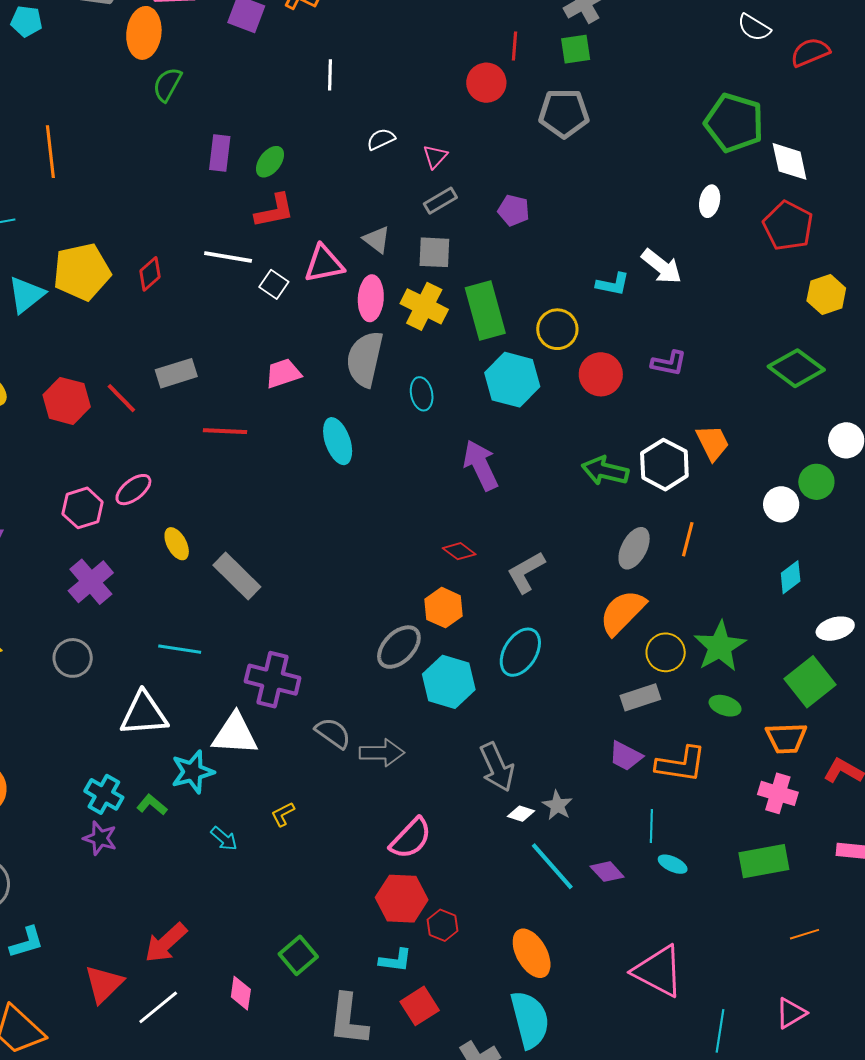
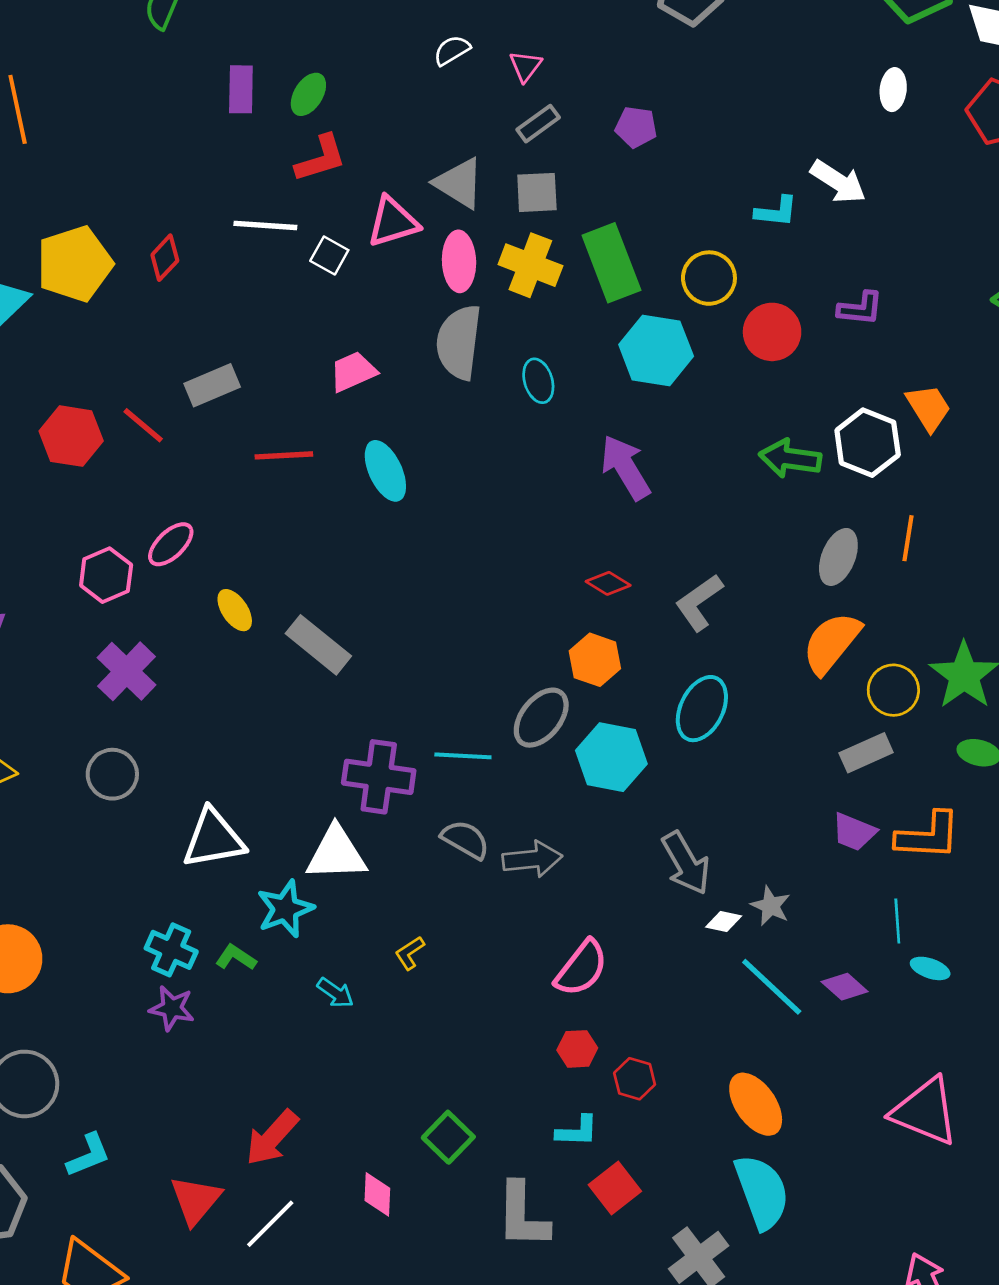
gray triangle: (377, 240) -> (459, 183), size x1.4
cyan ellipse: (338, 441) -> (385, 471), moved
cyan line: (180, 649) -> (463, 756), moved
red hexagon: (402, 899) -> (577, 1049), size x0.6

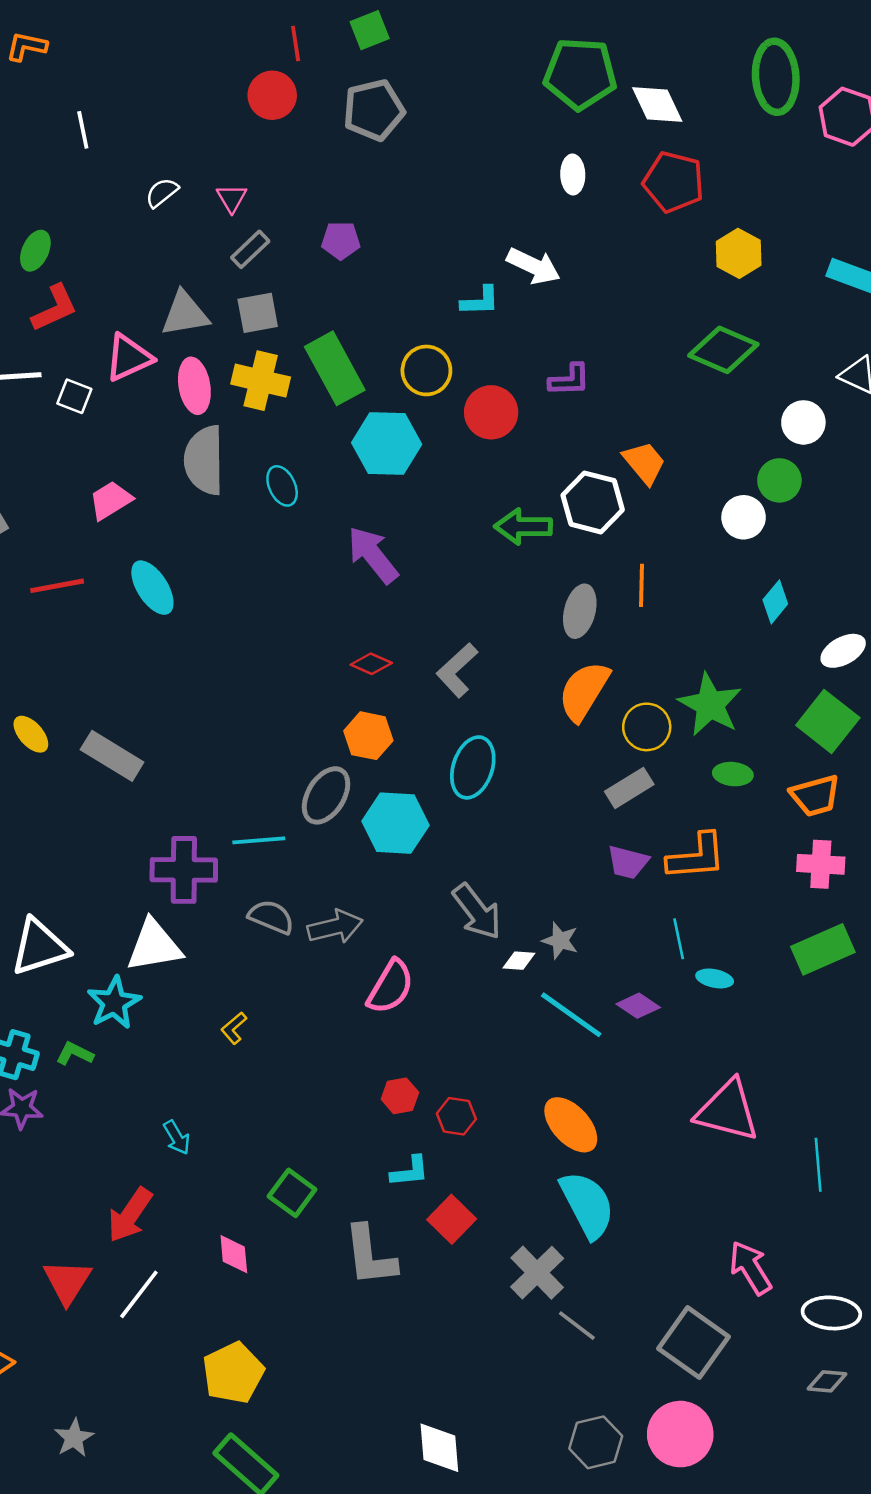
gray triangle: (459, 183) -> (185, 314), turned -34
pink semicircle: (581, 968) -> (390, 987), moved
cyan arrow: (335, 993) -> (177, 1137), moved, turned 32

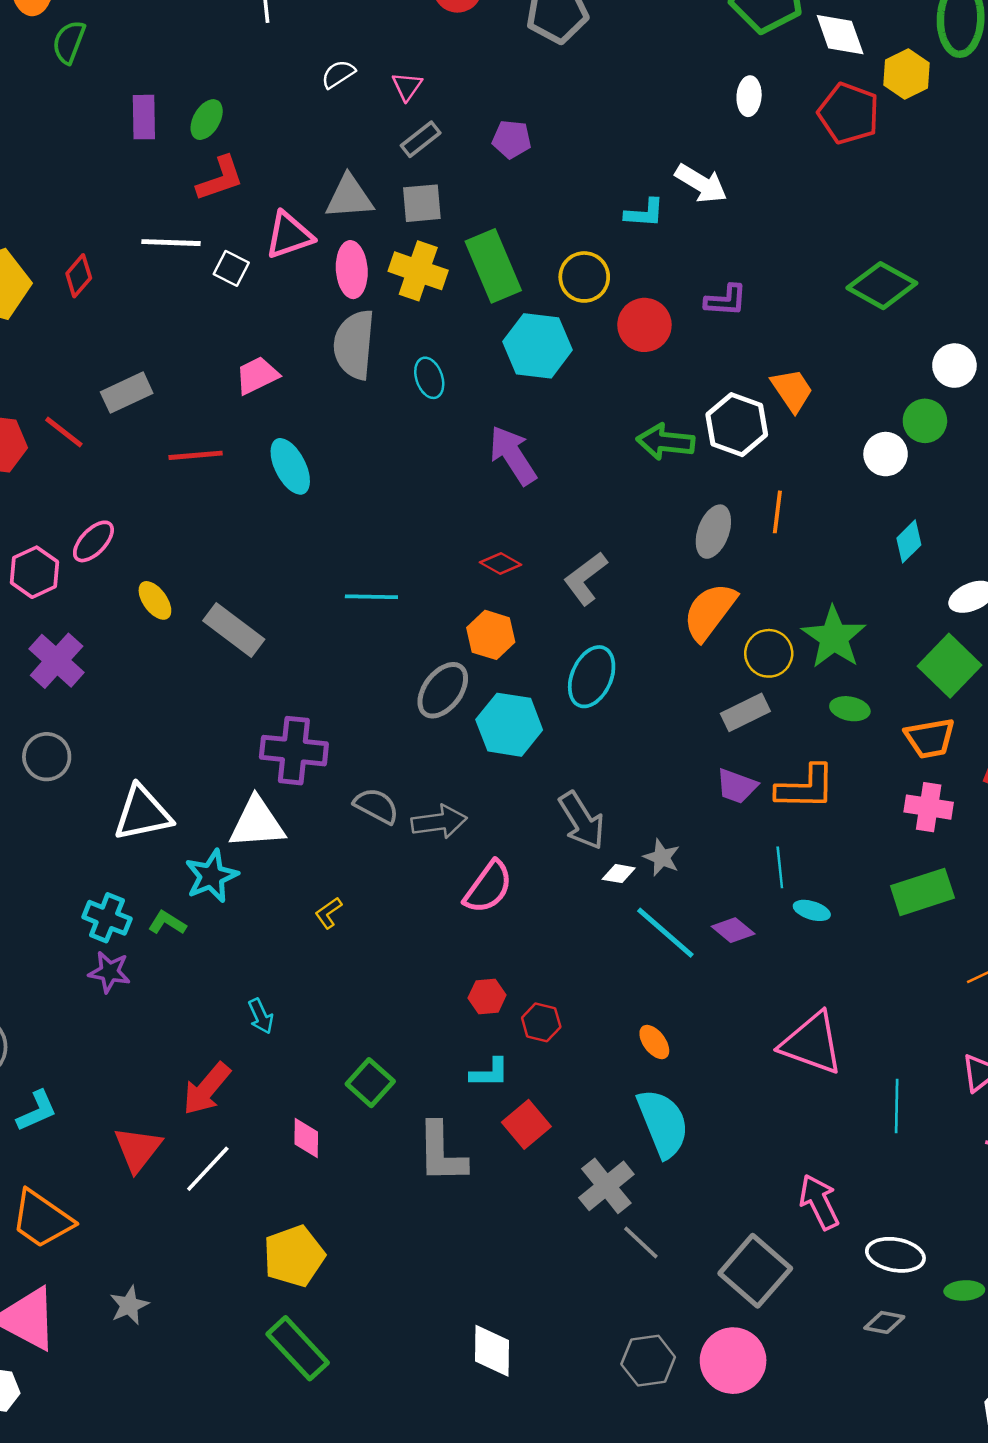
yellow hexagon: (739, 253) -> (906, 74), moved
cyan line: (259, 840) -> (371, 597), moved
orange ellipse: (571, 1125) -> (654, 1042), size x0.6

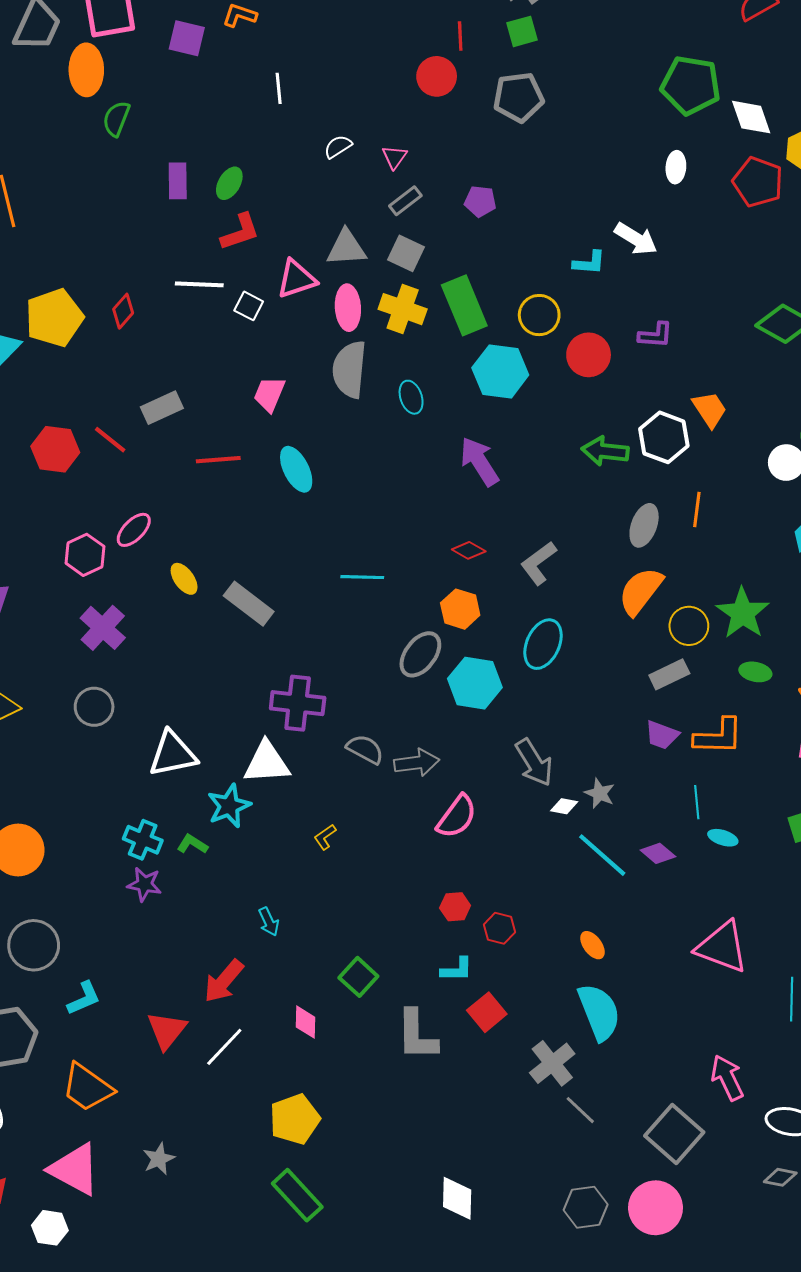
gray square: (422, 203) -> (406, 253), turned 30
pink trapezoid: (257, 375) -> (269, 394), turned -42

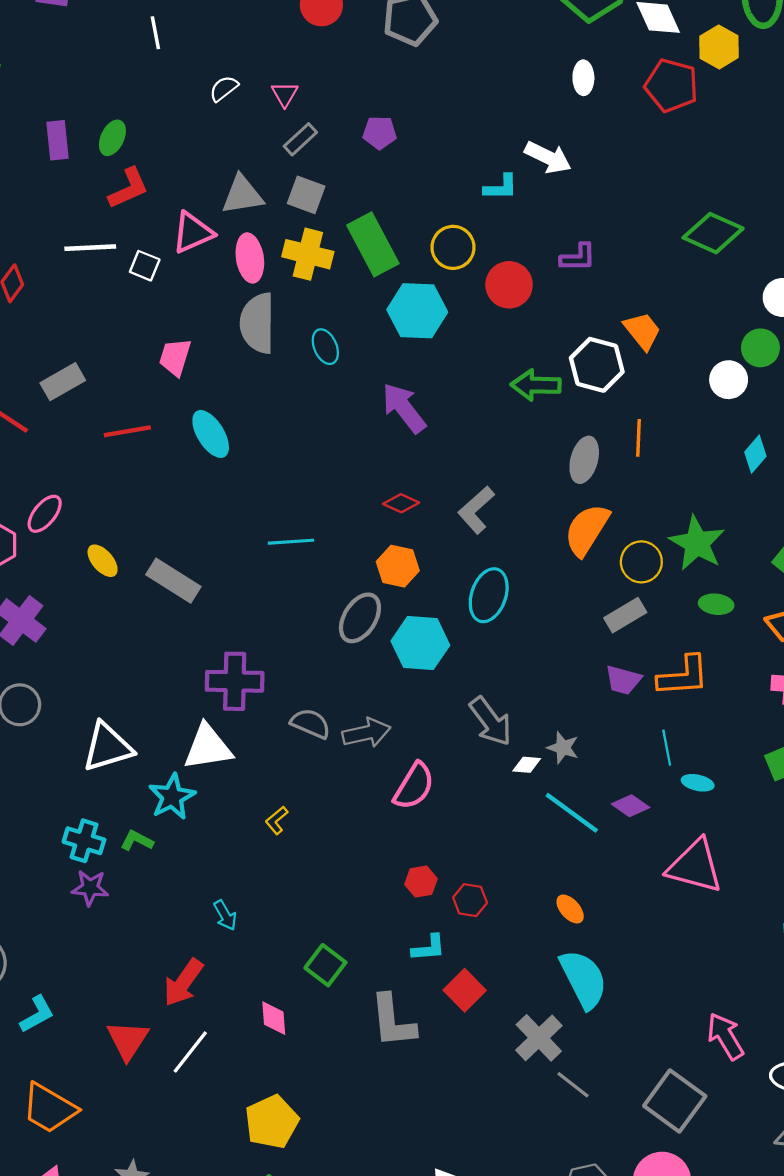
pink triangle: (722, 947) -> (695, 866), moved

